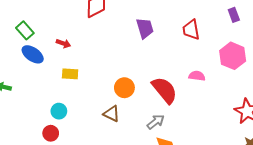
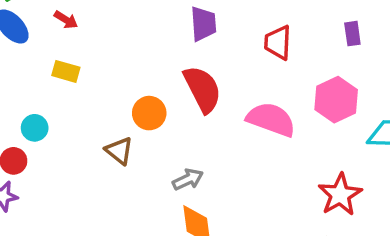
pink semicircle: (197, 76) -> (271, 119), size x1.8
red semicircle: (165, 90) -> (202, 89), moved

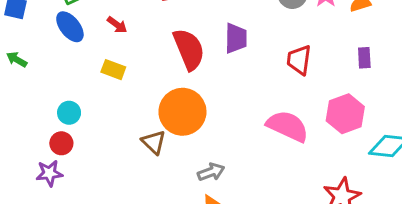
red semicircle: (202, 89) -> (189, 49), moved
orange circle: (149, 113) -> (182, 112), size x1.6
cyan circle: (35, 128) -> (69, 113), moved

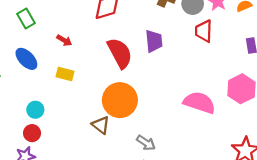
blue ellipse: (70, 27) -> (26, 59), moved
red trapezoid: (299, 60) -> (204, 31), moved
gray arrow: (211, 172) -> (146, 143), turned 60

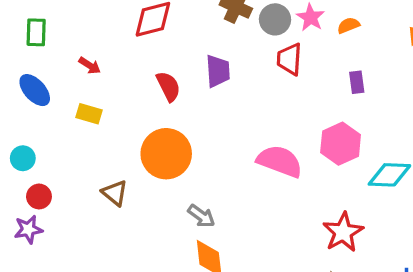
green rectangle: (26, 18) -> (36, 32), turned 30
red semicircle: (120, 53) -> (168, 86), size x0.7
cyan circle: (35, 110) -> (23, 158), moved
brown triangle: (101, 125) -> (115, 193), moved

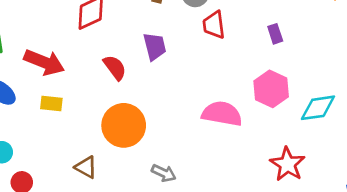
red arrow: (90, 66) -> (44, 62), size x2.0

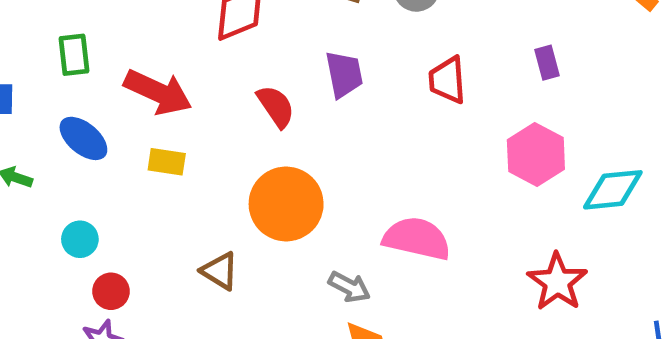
red trapezoid: (214, 25) -> (447, 80), moved
pink semicircle: (222, 114) -> (417, 239), moved

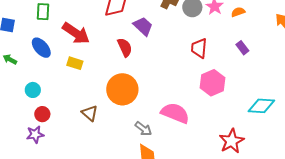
purple rectangle: (547, 63) -> (242, 48), turned -32
purple trapezoid: (344, 74) -> (143, 26), moved, turned -45
pink hexagon: (536, 154) -> (213, 83), moved

